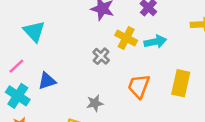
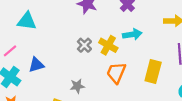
cyan triangle: (34, 31) -> (27, 21), turned -42
yellow cross: (126, 38) -> (108, 45), moved

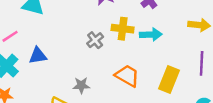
yellow cross: (108, 45) -> (123, 29), moved, turned -30
orange trapezoid: (116, 73) -> (127, 76), turned 90

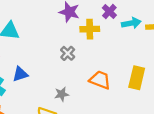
yellow cross: (123, 29) -> (90, 29), moved
cyan arrow: (151, 35) -> (131, 23), moved

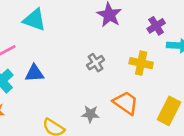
yellow cross: (90, 29) -> (141, 63), moved
gray star: (62, 94) -> (90, 114), moved

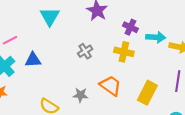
cyan triangle: (34, 20) -> (50, 17), moved, turned 40
purple cross: (156, 26) -> (130, 27), moved, turned -32

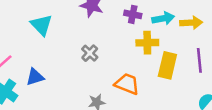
yellow cross: (124, 52) -> (147, 43), moved
yellow rectangle: (147, 93) -> (167, 65), moved

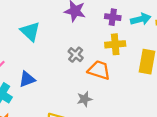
yellow cross: (147, 43) -> (115, 44), moved
orange trapezoid: (127, 84) -> (99, 70), moved

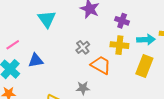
cyan arrow: (141, 19) -> (146, 40), moved

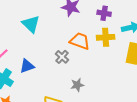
gray cross: (83, 47) -> (62, 57), moved
orange trapezoid: (101, 65) -> (80, 41), moved

